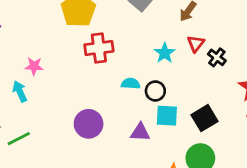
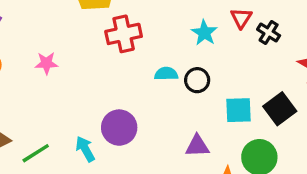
cyan arrow: (20, 91) -> (85, 149), moved
cyan square: (167, 116) -> (239, 110), moved
black square: (204, 118) -> (280, 109), moved
purple triangle: (140, 132) -> (197, 146), moved

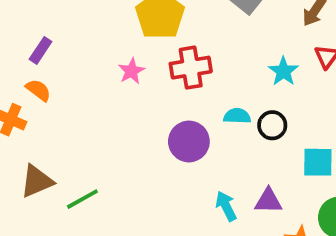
pink star: (46, 63) -> (131, 71), moved, turned -30
purple circle: (119, 128) -> (189, 141), moved
cyan arrow: (85, 149) -> (226, 206), moved

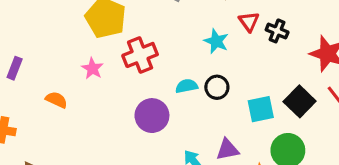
orange semicircle: (38, 90) -> (56, 100), moved

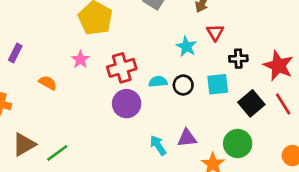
black cross: (277, 31) -> (238, 59), moved, turned -30
red cross: (140, 55) -> (122, 68), moved
cyan square: (261, 109) -> (218, 84), moved

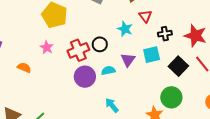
cyan semicircle: (158, 82) -> (108, 70), moved
black circle: (183, 85) -> (100, 44), moved
purple triangle: (187, 138) -> (128, 60), moved, turned -42

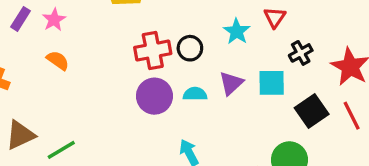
black cross: (165, 34) -> (301, 53), turned -32
pink star: (47, 47) -> (54, 20), moved

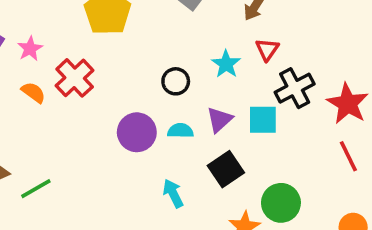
red cross: (153, 51) -> (75, 78), moved, turned -33
black cross: (301, 53) -> (295, 88), size x1.5
black square: (312, 111) -> (226, 169), moved

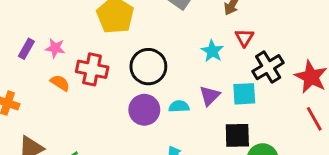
pink star: (30, 49) -> (55, 48), turned -30
red cross: (75, 78) -> (92, 69), turned -32
black circle: (176, 81) -> (148, 67), moved, size x1.6
black square: (226, 169) -> (237, 135), moved, turned 36

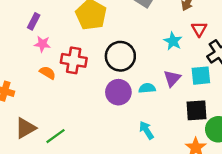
purple rectangle: (26, 49) -> (34, 21), moved

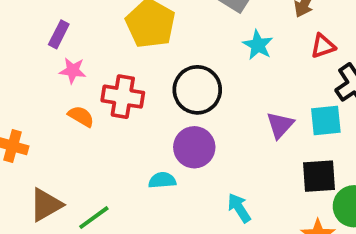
red triangle: (199, 29) -> (323, 46), turned 42
cyan star: (173, 41) -> (258, 45), moved
cyan semicircle: (147, 88) -> (162, 180), moved

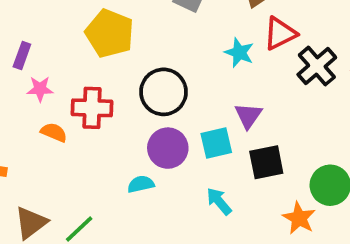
cyan star: (258, 45) -> (239, 53), moved
red triangle: (323, 46) -> (280, 33), size x1.4
cyan square: (326, 121) -> (216, 143), moved
black square: (319, 176) -> (266, 162), moved

